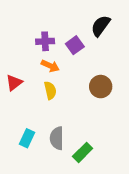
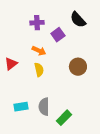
black semicircle: (101, 26) -> (78, 20), turned -78
purple cross: (45, 41) -> (37, 23), moved
cyan rectangle: (27, 138) -> (21, 107), turned 56

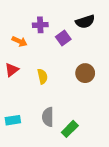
black semicircle: (78, 20) -> (85, 22), turned -66
orange arrow: (39, 51) -> (19, 41), moved
cyan rectangle: (21, 107) -> (13, 120), moved

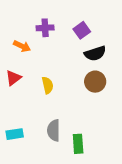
black semicircle: (85, 22) -> (95, 53), moved
purple square: (63, 38) -> (82, 30), moved
green rectangle: (70, 129) -> (78, 144), turned -49

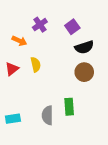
purple cross: (45, 28) -> (40, 25), turned -32
yellow semicircle: (48, 85) -> (36, 65), moved
green rectangle: (78, 144) -> (69, 107), moved

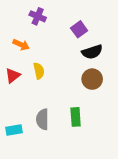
purple cross: (40, 25) -> (38, 16), moved, turned -32
gray semicircle: (47, 115) -> (42, 119), moved

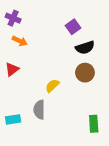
purple cross: (38, 16) -> (13, 18), moved
yellow semicircle: (39, 71) -> (52, 86), moved, turned -120
green rectangle: (76, 117) -> (94, 124), moved

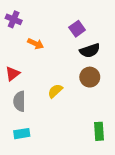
orange arrow: (20, 41) -> (36, 44), moved
gray semicircle: (39, 110) -> (19, 101), moved
cyan rectangle: (13, 119) -> (22, 134), moved

